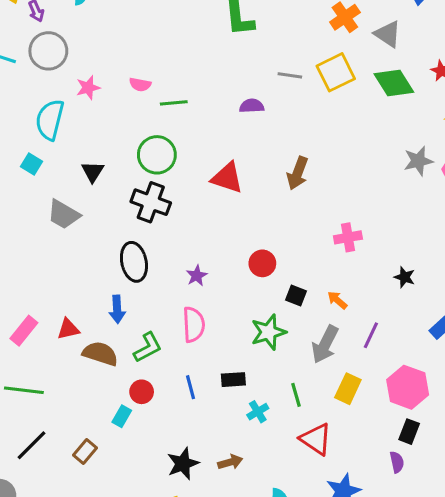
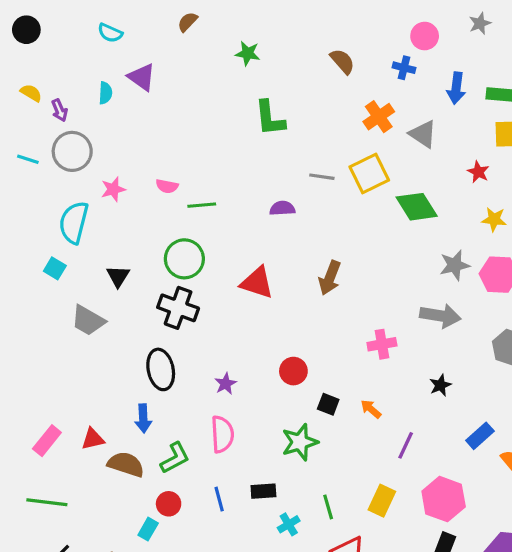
green diamond: (394, 83) -> (417, 207), moved
black star: (405, 277) -> (440, 385), turned 30
gray arrow: (325, 344) -> (440, 316), moved, turned -108

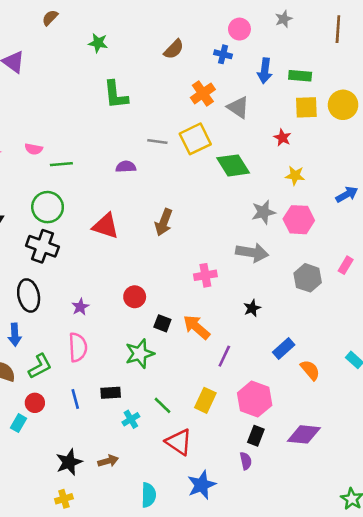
brown semicircle: (342, 61) -> (174, 49), turned 85
orange arrow: (371, 409) -> (197, 327), size x1.6
green line: (328, 507) -> (162, 405), turned -30

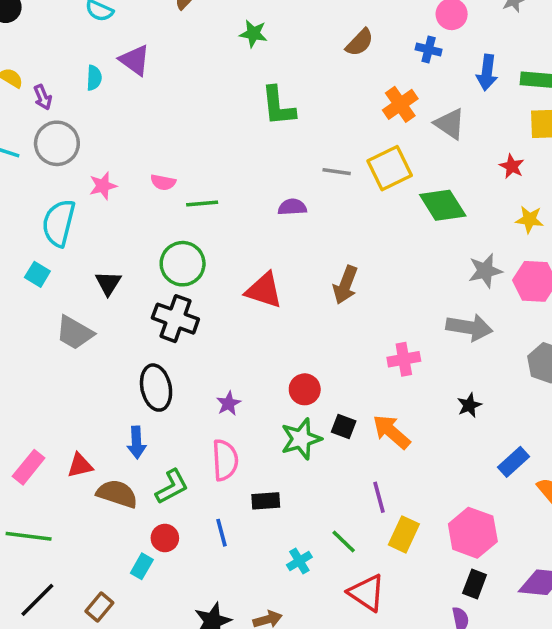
green star: (140, 354) -> (301, 439), moved
purple line: (224, 356) -> (379, 497), moved, turned -40
black rectangle: (111, 393) -> (266, 501), moved

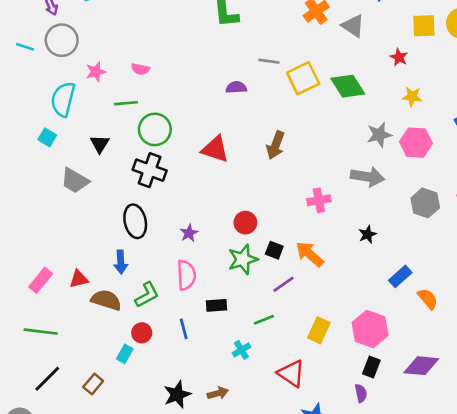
yellow square: (390, 168) -> (303, 78), moved
green line: (202, 203) -> (126, 103), moved
purple line: (379, 497) -> (283, 284), moved, turned 70
green line: (344, 542) -> (264, 320), moved, turned -66

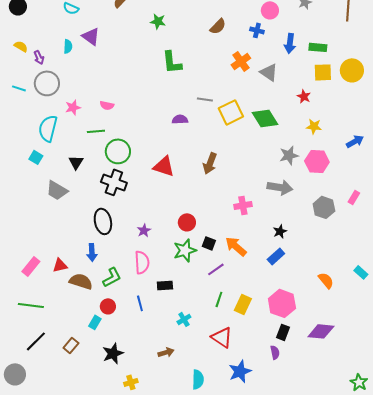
blue rectangle: (400, 276) -> (276, 256), moved
green line: (264, 320) -> (219, 299), moved, turned -49
black star: (177, 395) -> (113, 353), moved

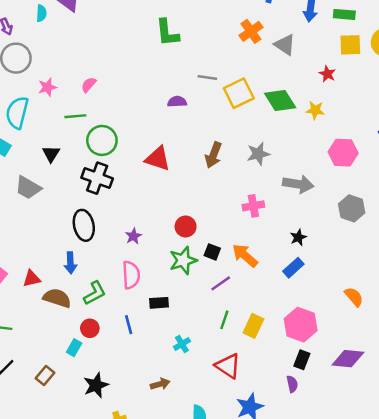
pink semicircle: (107, 105) -> (89, 85), turned 120
yellow star: (314, 126) -> (315, 110), moved
gray star: (289, 155) -> (258, 154), moved

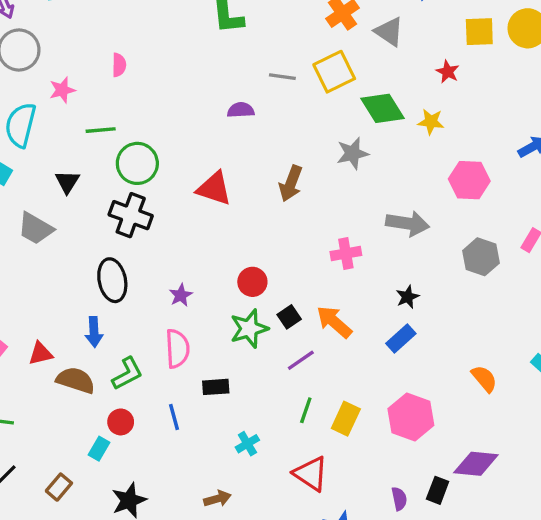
pink semicircle: (89, 85) -> (119, 65), moved, turned 140
yellow square: (239, 93) -> (334, 72), moved
gray star: (258, 154) -> (352, 153), moved
black square: (212, 252) -> (289, 317), turned 35
black rectangle: (302, 360) -> (438, 490), moved

